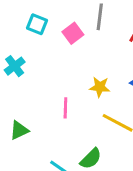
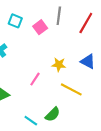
pink line: (65, 108) -> (35, 79), turned 32

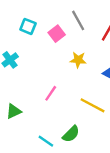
gray line: (59, 16) -> (78, 20), turned -36
yellow star: (59, 65) -> (78, 60), moved

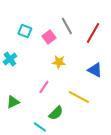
yellow star: (78, 60) -> (59, 62), moved
green semicircle: (71, 134) -> (56, 113), moved

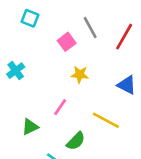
cyan square: (25, 31) -> (30, 18), moved
green triangle: (13, 102) -> (30, 127), moved

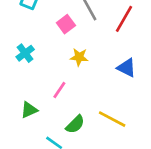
cyan cross: (16, 71) -> (25, 53), moved
yellow line: (106, 120) -> (112, 119), moved

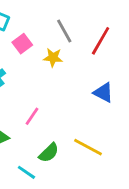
pink square: (66, 24) -> (22, 44), moved
yellow star: (79, 57) -> (53, 58), moved

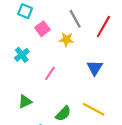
blue triangle: (103, 93) -> (95, 68), moved, turned 35
pink line: (32, 116) -> (50, 73), moved

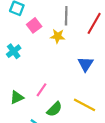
gray line: (75, 19) -> (66, 16), turned 30
pink line: (50, 73) -> (42, 90), moved

